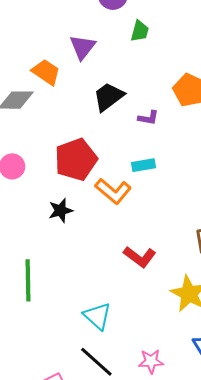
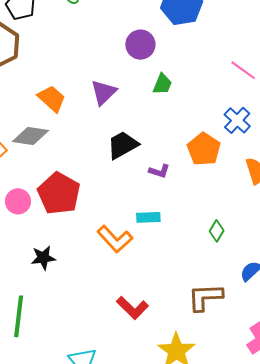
orange trapezoid: (46, 72) -> (52, 99), moved
red pentagon: (76, 159) -> (59, 193), moved, turned -30
black star: (61, 210) -> (43, 258), moved

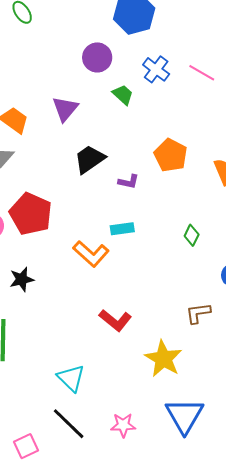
green trapezoid: (162, 84) -> (123, 95), turned -65
blue cross: (237, 120) -> (156, 69), moved
brown L-shape: (205, 297) -> (198, 313), moved, size x0.7

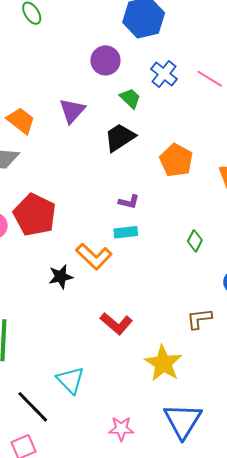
black trapezoid: (90, 159) -> (120, 137), moved
purple L-shape: (129, 182) -> (129, 202), moved
black star: (22, 279) -> (61, 277), moved
black line: (69, 424) -> (33, 407), moved

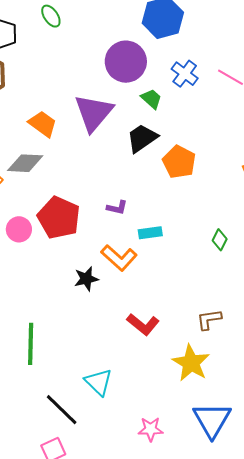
purple circle: (105, 60) -> (126, 62), size x1.4
purple triangle: (72, 111) -> (94, 113), size x1.5
orange pentagon: (176, 160) -> (179, 162), moved
purple L-shape: (129, 202) -> (117, 208), moved
brown L-shape: (199, 319) -> (209, 320), moved

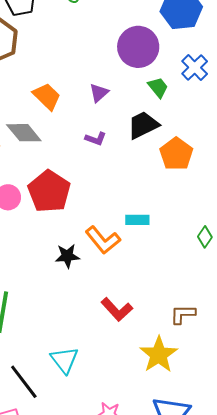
purple triangle: (94, 113) -> (99, 93), size x0.5
gray diamond: (25, 163) -> (24, 133), turned 39
purple L-shape: (117, 208) -> (96, 139), moved

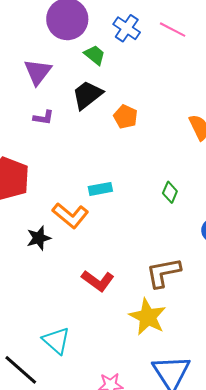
purple triangle: (99, 93) -> (38, 72), size x1.4
orange pentagon: (176, 154) -> (126, 117), size x0.7
brown L-shape: (183, 314) -> (163, 273), size x1.4

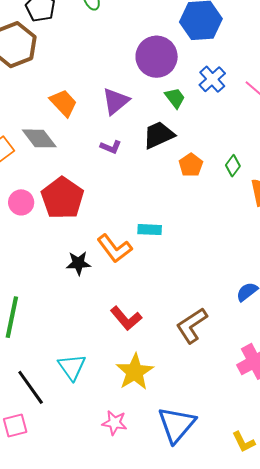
green diamond: (170, 192) -> (233, 166), moved
brown L-shape: (163, 273) -> (192, 325), turned -36
yellow star: (148, 317) -> (135, 372), moved

